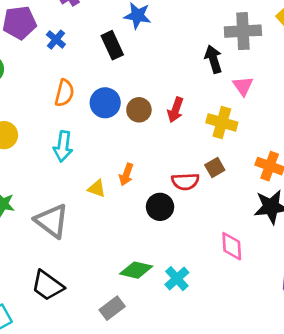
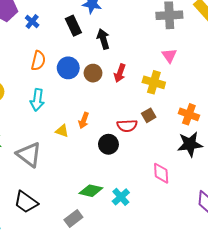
black arrow: (213, 59) -> (103, 39), moved

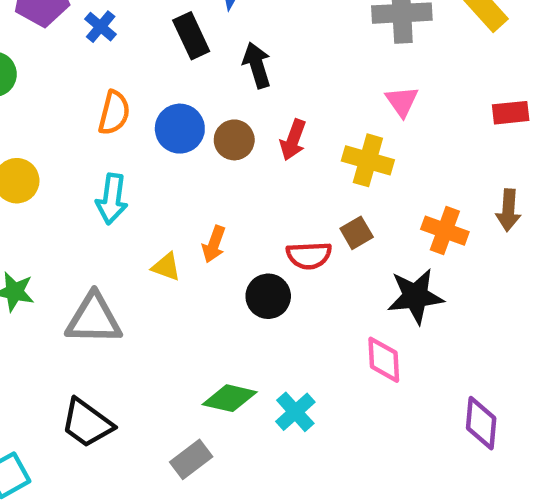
black star: (190, 144) -> (415, 296), moved
gray triangle: (29, 155) -> (94, 319), turned -36

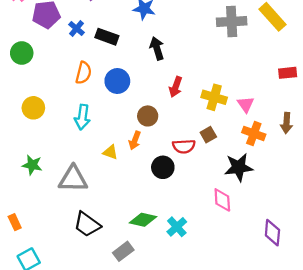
black rectangle: (191, 36) -> (107, 37), moved, turned -45
pink triangle: (402, 101) -> (246, 104), moved
brown circle: (234, 140) -> (148, 116), moved
black trapezoid: (87, 423) -> (87, 224), moved

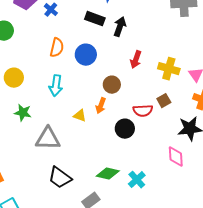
black rectangle: (107, 37) -> (95, 19), moved
black arrow: (157, 48) -> (120, 27), turned 36
green star: (32, 165) -> (23, 113), moved

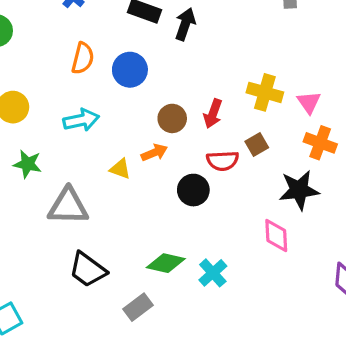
red arrow: (136, 60) -> (213, 114), moved
cyan arrow: (56, 86) -> (81, 120), turned -110
orange arrow: (101, 106) -> (154, 153), turned -133

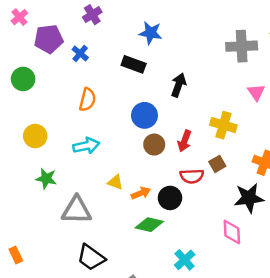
black arrow: (185, 24) -> (178, 85), moved
blue circle: (130, 70) -> (144, 115), moved
pink triangle: (309, 102) -> (256, 92), moved
orange arrow: (154, 153) -> (141, 193), moved
green diamond: (166, 263) -> (149, 225), moved

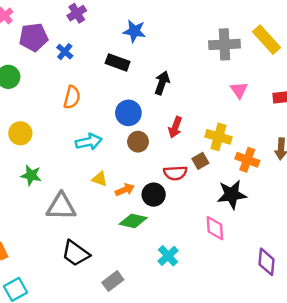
yellow cross: (223, 125) -> (218, 137), moved
red arrow: (185, 141) -> (175, 127), moved
cyan arrow: (86, 146) -> (89, 142), moved

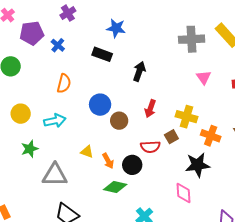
blue circle: (128, 113) -> (100, 105), moved
cyan arrow: (89, 142) -> (55, 121), moved
green star: (31, 175) -> (30, 149), turned -30
orange arrow: (125, 190) -> (108, 161), turned 84

